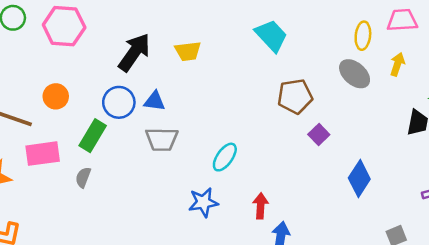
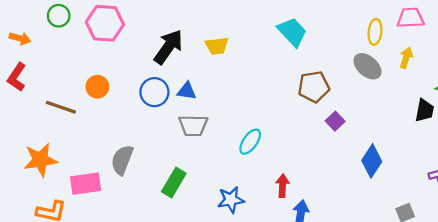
green rectangle: (93, 136) -> (174, 183), moved
pink rectangle: (43, 154) -> (86, 184), moved
gray semicircle: (83, 177) -> (122, 160), size x1.6
blue star: (203, 202) -> (231, 200), moved

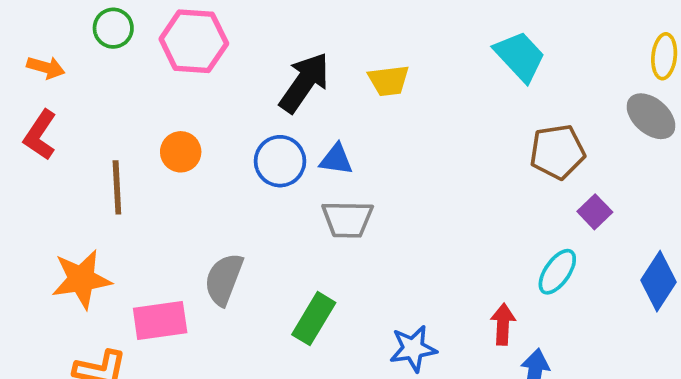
brown line: (61, 107) -> (117, 187), turned 68
cyan ellipse: (250, 142) -> (557, 272), moved

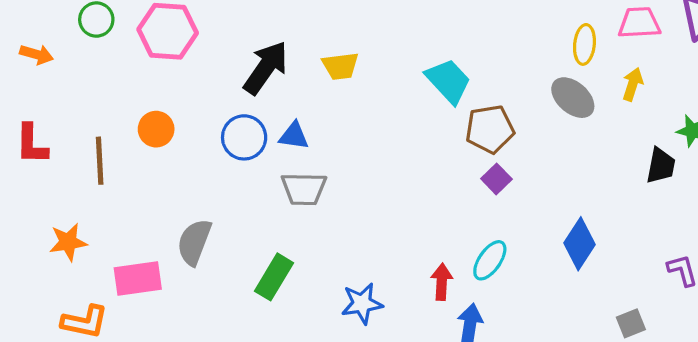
cyan trapezoid: (520, 56) -> (448, 81), moved
red L-shape: (40, 135) -> (32, 144), moved, turned -33
purple square: (595, 212) -> (496, 179), moved
cyan ellipse: (557, 272) -> (490, 260), moved
orange star: (81, 279) -> (68, 242), size x0.7

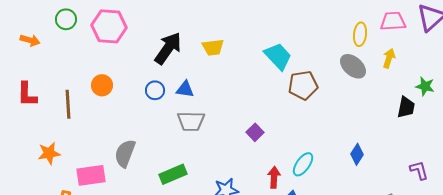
blue circle: (244, 137) -> (155, 90), size x0.7
purple square: (496, 179) -> (255, 132), moved
blue diamond: (579, 244) -> (357, 154), size x0.7
green rectangle: (274, 277) -> (173, 174), turned 36

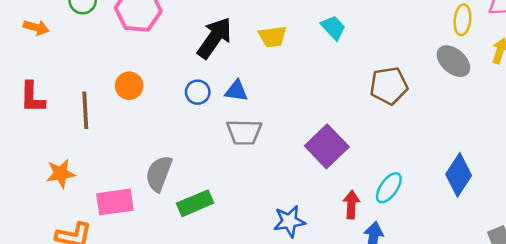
cyan trapezoid: (278, 56) -> (333, 28), moved, size x0.7
purple square: (255, 132) -> (327, 146), size x1.8
blue diamond: (357, 154) -> (459, 175), size x1.5
green rectangle: (173, 174) -> (195, 203), moved

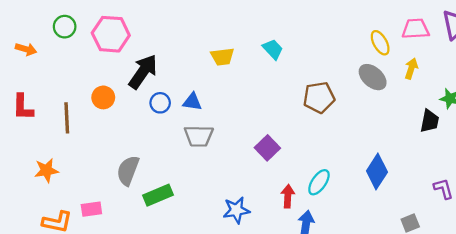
yellow ellipse: (462, 20) -> (380, 43), turned -35
black arrow: (214, 38) -> (143, 72), moved
purple square: (327, 146) -> (267, 148), size x0.7
pink rectangle: (115, 202) -> (91, 209), moved, size x0.7

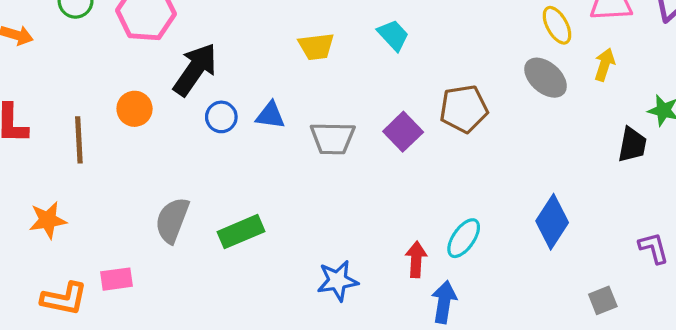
gray trapezoid: (199, 136) -> (333, 138), moved
purple square: (267, 148) -> (403, 132), moved
green rectangle: (158, 195) -> (241, 232), moved

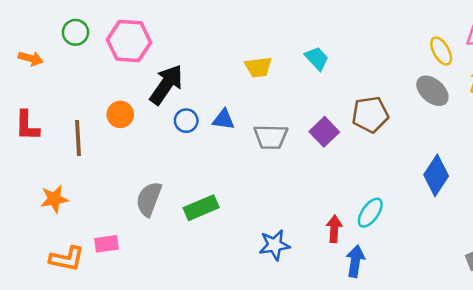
blue diamond: (552, 222) -> (436, 175), moved

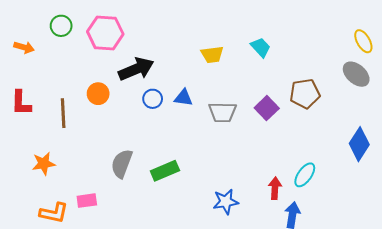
black arrow: (166, 85) -> (136, 69), turned 32

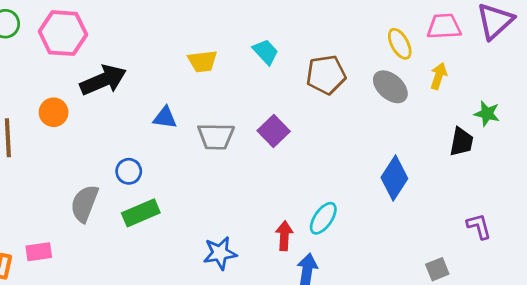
brown pentagon: (305, 94) -> (326, 75), moved
blue circle: (153, 99) -> (129, 171), moved

